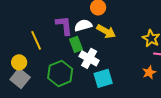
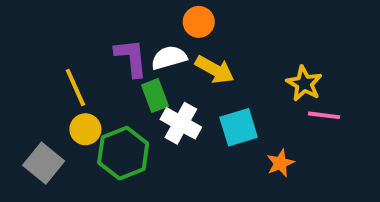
yellow circle: (19, 62) -> (85, 129), moved
orange star: (149, 72) -> (280, 163), moved
cyan square: (103, 78) -> (239, 127), moved

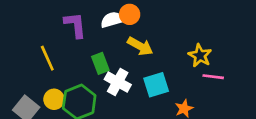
purple L-shape: (131, 58) -> (75, 25), moved
white semicircle: (169, 58) -> (112, 20), moved
yellow circle: (85, 129) -> (54, 99), moved

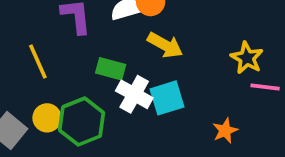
green rectangle: (100, 63) -> (111, 69), turned -54
cyan square: (156, 85) -> (167, 98), moved

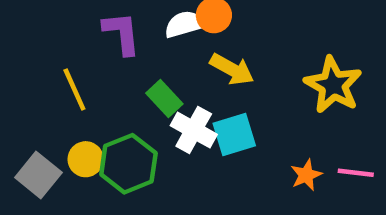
yellow star: (247, 58) -> (333, 85), size x1.4
green rectangle: (111, 69) -> (164, 98), turned 32
pink line: (265, 87) -> (356, 173), moved

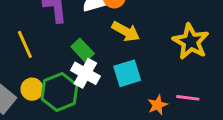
white cross: (194, 130) -> (85, 73), moved
pink line: (356, 173) -> (188, 98), moved
orange star: (306, 175) -> (158, 105), moved

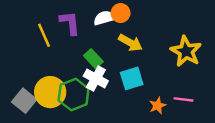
yellow line: (25, 44) -> (44, 35), moved
yellow circle: (32, 89) -> (50, 92), size x1.6

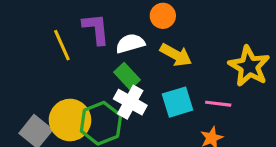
white semicircle: (104, 18) -> (130, 43), moved
pink line: (183, 99) -> (218, 104), moved

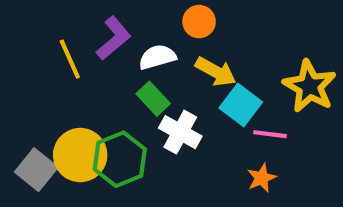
purple L-shape: (96, 29) -> (114, 38), turned 56
white cross: (130, 102) -> (180, 132), moved
cyan square: (177, 102) -> (241, 105), moved, turned -36

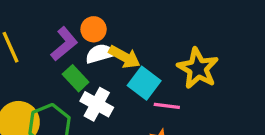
orange circle: (199, 22) -> (94, 29), moved
purple L-shape: (114, 38) -> (64, 44), moved
white semicircle: (157, 57) -> (100, 54), moved

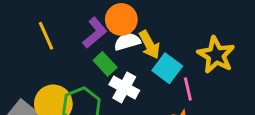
orange circle: (94, 29) -> (121, 19), size x1.4
yellow arrow: (124, 57) -> (149, 45), turned 32
pink line: (167, 106) -> (188, 89), turned 70

